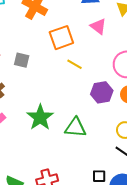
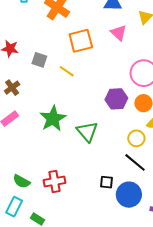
yellow line: (74, 64) -> (67, 71), moved
green triangle: (76, 128) -> (87, 132), turned 40

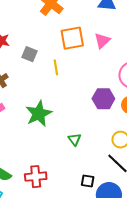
pink triangle: (119, 33) -> (102, 41), moved, turned 30
yellow line: (67, 71) -> (56, 67), turned 42
green triangle: (87, 132) -> (75, 139), moved, size x0.6

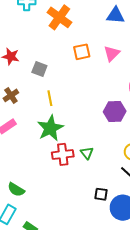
orange square: (72, 38) -> (82, 52), size x0.7
yellow line: (56, 67) -> (50, 98), moved
red cross: (36, 177) -> (63, 154), moved

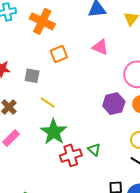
orange square: (82, 52) -> (59, 54), moved
pink triangle: (112, 53) -> (100, 47), turned -42
yellow line: (50, 98) -> (48, 103), turned -35

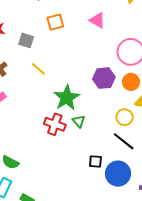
green star: (54, 132) -> (67, 98), moved
red cross: (71, 155) -> (55, 124), turned 30

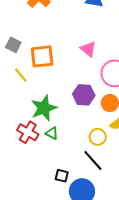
pink triangle: (97, 20) -> (88, 49), moved
orange square: (55, 22) -> (42, 56), moved, size x1.4
green triangle: (79, 121) -> (52, 133), turned -32

